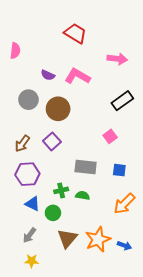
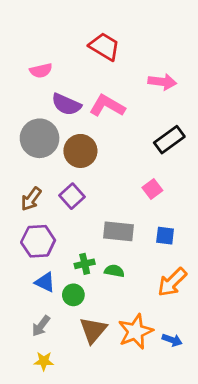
pink semicircle: (15, 51) -> (41, 71), moved, turned 70
purple semicircle: (48, 75) -> (66, 104), size x1.5
gray circle: (28, 100) -> (40, 138), size x1.4

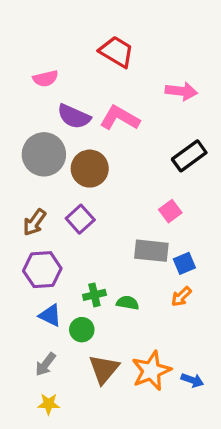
gray rectangle: (119, 231) -> (151, 251), moved
blue square: (165, 236) -> (184, 263), turned -30
orange arrow: (172, 282) -> (181, 296), moved, size x0.6

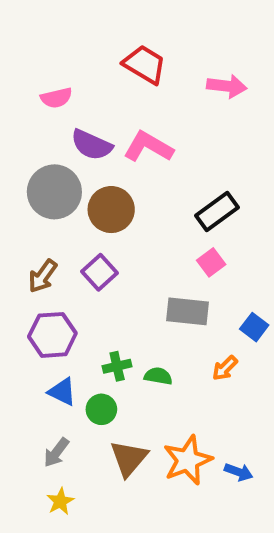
pink arrow: (181, 91) -> (227, 86), moved
black rectangle: (189, 156) -> (217, 211), moved
blue square: (184, 263) -> (254, 327), moved, turned -30
yellow star: (49, 404) -> (60, 501), turned -30

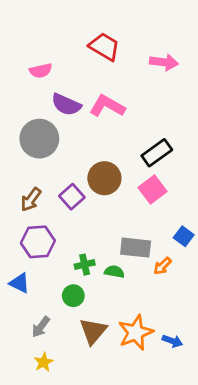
brown circle: (111, 210) -> (104, 178), moved
pink square: (211, 262) -> (153, 190), size x1.4
gray rectangle: (188, 311) -> (136, 248), moved
blue triangle: (62, 392) -> (19, 283), moved

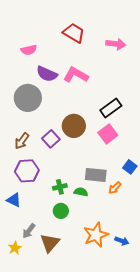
green circle: (73, 296) -> (61, 211), moved
brown triangle: (93, 331) -> (50, 243), moved
yellow star: (44, 362) -> (15, 248), moved

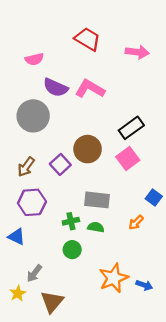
gray rectangle: (96, 175) -> (97, 200), moved
brown triangle: (50, 243) -> (52, 302), moved

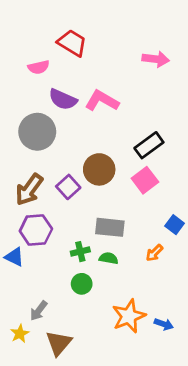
red trapezoid: (88, 39) -> (72, 43), moved
brown arrow: (26, 167) -> (29, 190), size x1.4
blue triangle: (17, 237) -> (14, 257), moved

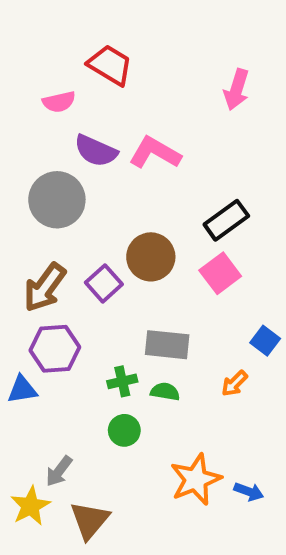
pink arrow: (156, 59) -> (237, 90), turned 100
blue triangle: (14, 257) -> (22, 390), turned -35
yellow star: (20, 334) -> (30, 506), size x1.4

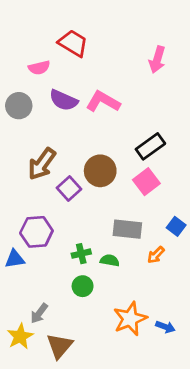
gray circle: (57, 200) -> (19, 106), moved, size x0.7
brown arrow: (45, 288) -> (42, 164), moved
gray rectangle: (167, 345) -> (127, 229), moved

